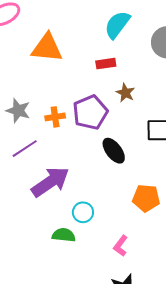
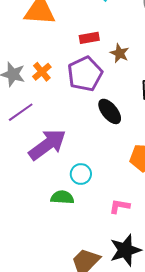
red rectangle: (106, 64) -> (89, 38), moved
orange cross: (55, 117) -> (42, 72), moved, turned -30
pink L-shape: (121, 246) -> (119, 206), turned 65

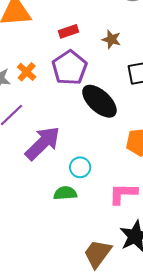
brown star: (120, 53) -> (111, 39), moved
black ellipse: (110, 111) -> (99, 101), size x1.4
pink L-shape: (119, 206) -> (123, 194), size x1.4

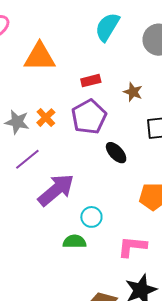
black ellipse: (99, 101) -> (116, 153), size x0.6

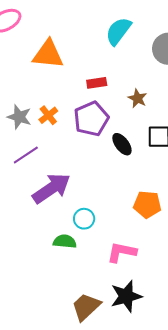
black ellipse: (116, 153) -> (122, 144), moved

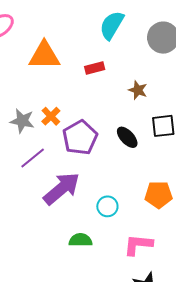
red rectangle: (97, 83) -> (95, 68), moved
purple pentagon: (91, 119) -> (80, 138), moved
cyan circle: (84, 219) -> (107, 206), moved

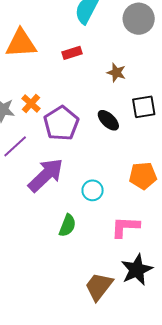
green semicircle: (80, 240) -> (67, 225), turned 115

